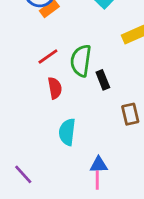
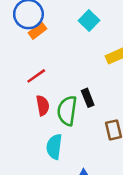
green semicircle: (81, 61) -> (67, 111), moved

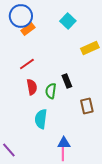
green semicircle: (67, 111) -> (51, 91), size x0.7

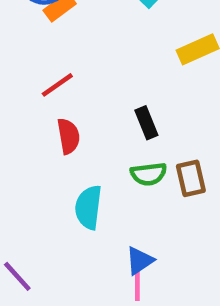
green semicircle: (51, 91) -> (149, 174), moved, turned -105
blue triangle: (64, 143) -> (140, 261), turned -32

